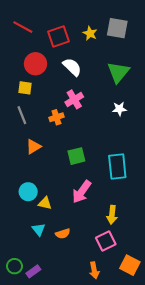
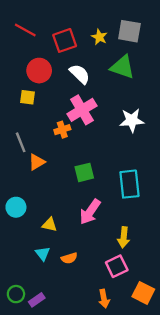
green triangle: (118, 72) -> (123, 67), moved, turned -50
pink cross: (74, 99) -> (82, 110), size x1.4
white star: (119, 109) -> (132, 120), size x1.5
gray line: (22, 115) -> (21, 142), moved
cyan circle: (28, 192) -> (16, 207), moved

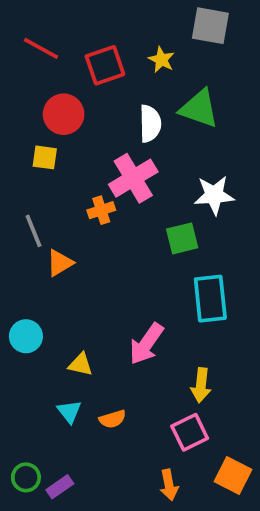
gray square: (129, 31) -> (210, 26), moved
white semicircle: (80, 74) -> (150, 124), moved, turned 45
green square: (84, 172) -> (182, 238), moved

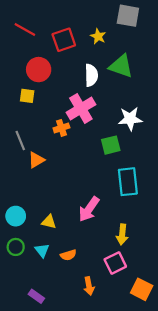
cyan circle: (26, 336) -> (16, 216), moved
green circle: (26, 477) -> (16, 247), moved
orange arrow: (169, 485) -> (89, 286), moved
purple rectangle: (60, 487) -> (36, 296), turned 70

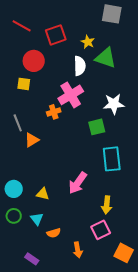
yellow star: (98, 36) -> (88, 42), moved
orange semicircle: (68, 255) -> (54, 233), moved

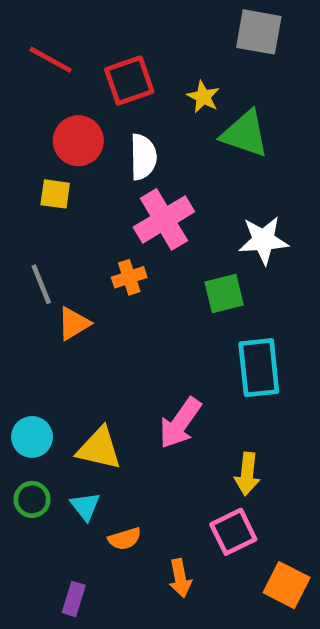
white semicircle: (80, 66) -> (143, 157), moved
orange cross: (54, 112) -> (129, 277), moved
yellow triangle: (43, 194) -> (99, 449), size x1.5
purple rectangle: (32, 259) -> (74, 599), turned 72

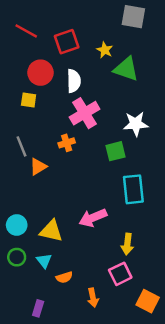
pink arrow: (180, 423) -> (93, 218), turned 32

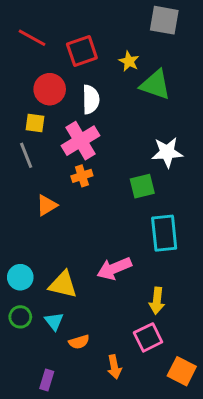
pink cross: (85, 113) -> (80, 141), moved
gray line: (21, 146) -> (26, 155), moved

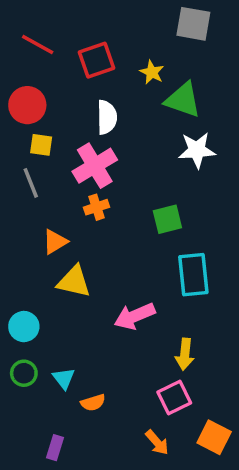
red circle: (50, 89) -> (27, 105), moved
white star: (167, 152) -> (197, 150), moved
yellow triangle: (63, 285) -> (74, 282), moved
orange arrow: (114, 367) -> (157, 442), moved, turned -30

